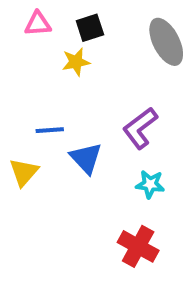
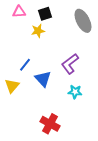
blue line: (50, 130) -> (25, 65), turned -48
red cross: (138, 246) -> (50, 124), moved

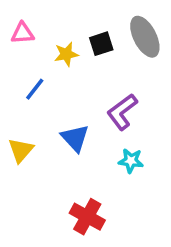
pink triangle: (19, 12) -> (23, 33), moved
black square: (45, 14) -> (101, 44), moved
blue line: (25, 65) -> (35, 89), moved

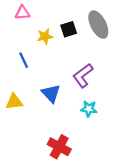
pink triangle: (23, 33) -> (22, 13), moved
blue line: (35, 89) -> (24, 60), turned -63
yellow triangle: (21, 150) -> (14, 102), turned 42

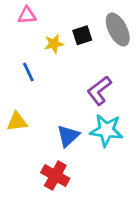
blue triangle: (51, 93) -> (68, 136), moved, turned 30
cyan star: (89, 109) -> (106, 130), size x1.6
red cross: (59, 147) -> (55, 176), moved

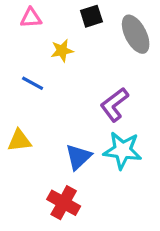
black square: (82, 35) -> (91, 16), moved
blue line: (28, 72) -> (33, 83), turned -36

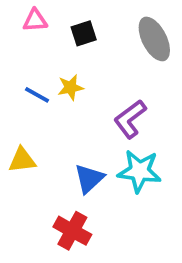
black square: (91, 16) -> (84, 33), moved
yellow star: (62, 51) -> (71, 87), moved

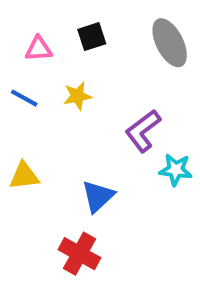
pink triangle: (35, 20) -> (39, 49), moved
blue line: (37, 95) -> (24, 98), moved
cyan star: (139, 171) -> (176, 170), moved, size x0.7

